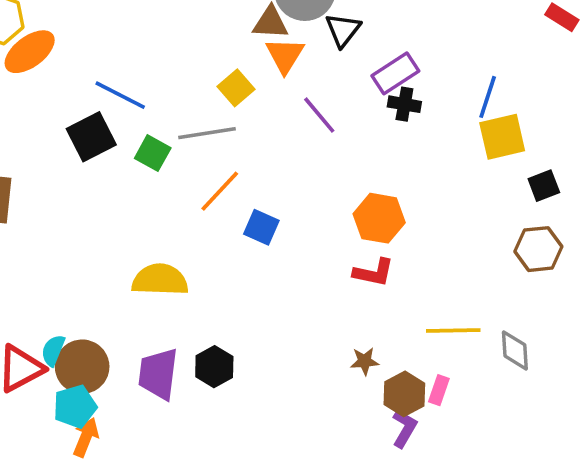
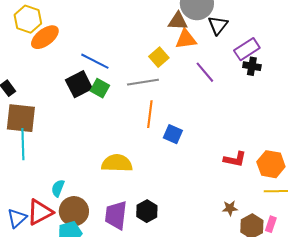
orange triangle: (285, 55) -> (186, 39), turned 50
green square: (153, 153) -> (100, 88), moved
orange line: (220, 191) -> (150, 114), turned -36
orange hexagon: (379, 218) -> (271, 164), moved
cyan semicircle: (53, 350) -> (58, 188), moved

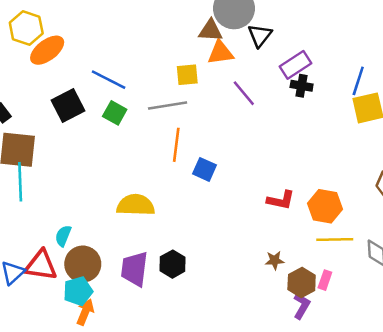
yellow square: (159, 57) -> (187, 75), turned 36
black square: (79, 84) -> (68, 105), moved
red triangle: (40, 212) -> (41, 265), turned 36

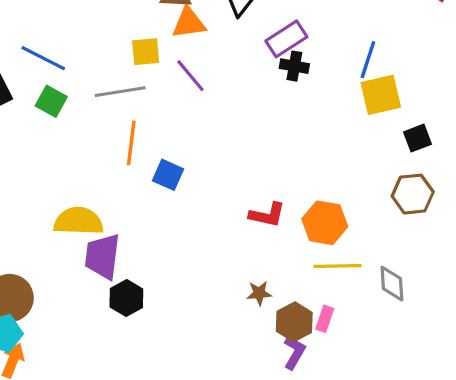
purple line: (244, 93) -> (190, 76), moved
purple trapezoid: (134, 269) -> (102, 256), moved

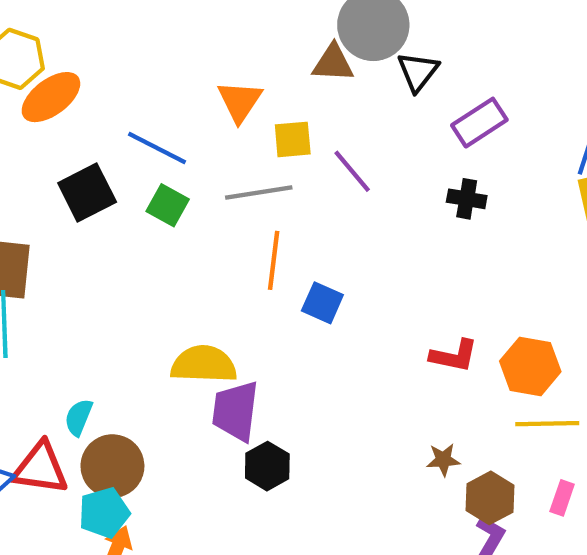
orange triangle: (189, 23) -> (240, 101), moved, turned -48
black cross: (294, 66) -> (467, 199), moved
pink rectangle: (325, 319) -> (562, 498), moved

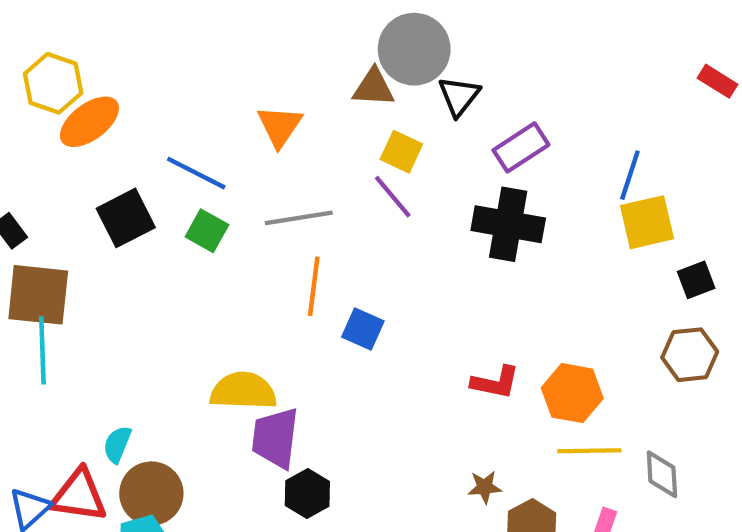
yellow square: (293, 139) -> (401, 152), moved, turned 30
black cross: (467, 199) -> (508, 224), size x1.8

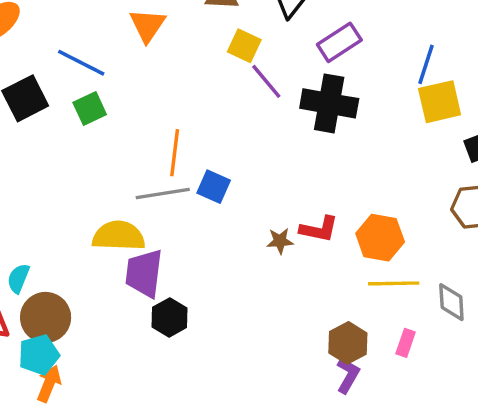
purple line: (393, 197) -> (266, 81), moved
gray line: (299, 218) -> (163, 193), moved
green square: (207, 231) -> (90, 109), turned 36
brown star: (485, 487) -> (280, 241), moved

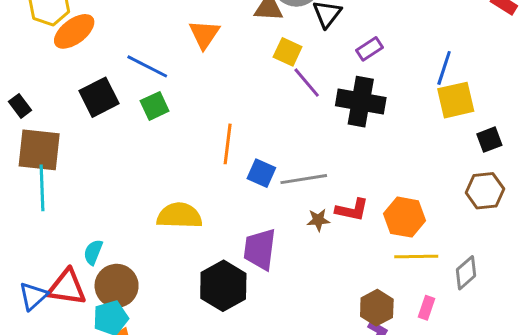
purple rectangle: (339, 42) -> (369, 49), size x0.7
gray line: (163, 193) -> (304, 179), moved
purple trapezoid: (144, 273) -> (260, 249), moved
gray diamond: (451, 302) -> (466, 273), turned 52
black hexagon: (170, 317) -> (223, 286), size x1.5

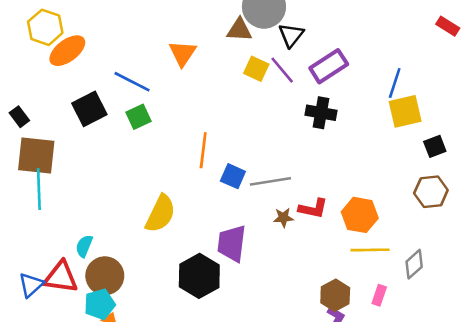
purple rectangle: (369, 49) -> (329, 66), size x1.6
purple line: (307, 83) -> (282, 70), moved
black cross: (361, 102) -> (321, 113), size x0.7
yellow semicircle: (179, 216) -> (160, 214), turned 114

